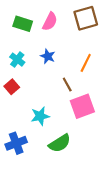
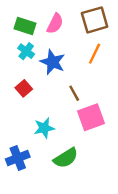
blue star: (48, 56) -> (53, 62), size x1.5
cyan cross: (17, 60) -> (26, 51), moved
orange line: (86, 63) -> (95, 54), moved
red square: (12, 87) -> (24, 88), moved

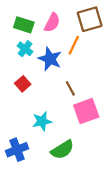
orange line: (95, 54) -> (74, 45), moved

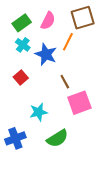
green rectangle: (24, 25) -> (22, 23), turned -54

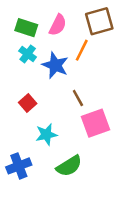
green rectangle: (22, 23) -> (26, 28), turned 54
red square: (21, 77) -> (28, 103), moved

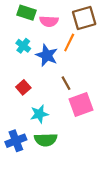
pink semicircle: (58, 25) -> (49, 21), turned 66
green rectangle: (26, 28) -> (27, 13), moved
green semicircle: (69, 166) -> (46, 140), moved, turned 30

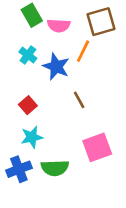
green rectangle: (27, 13) -> (32, 15), turned 42
pink square: (81, 104) -> (97, 147), moved
cyan star: (39, 114) -> (32, 137), moved

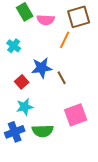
cyan cross: (28, 55) -> (14, 46), moved
blue star: (56, 67) -> (42, 68), moved, turned -30

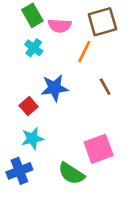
cyan cross: (14, 46) -> (34, 48), moved
brown line: (62, 78) -> (105, 87), moved
green semicircle: (43, 131) -> (71, 173), moved, turned 35

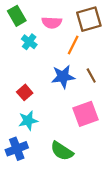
green rectangle: (32, 15) -> (17, 16), moved
blue star: (54, 88) -> (63, 77), moved
pink square: (99, 149) -> (86, 114), moved

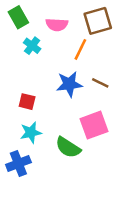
brown line: (91, 76) -> (100, 83), turned -35
red square: (25, 92) -> (27, 102), turned -35
green semicircle: (62, 151) -> (68, 147), moved

